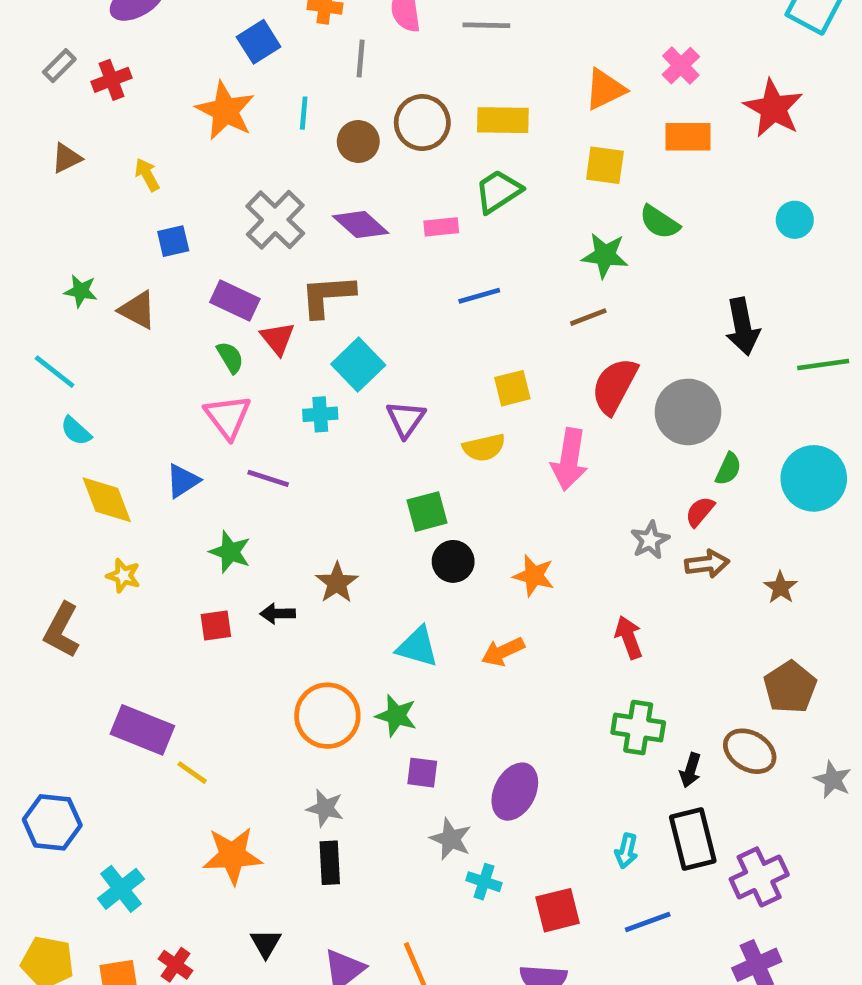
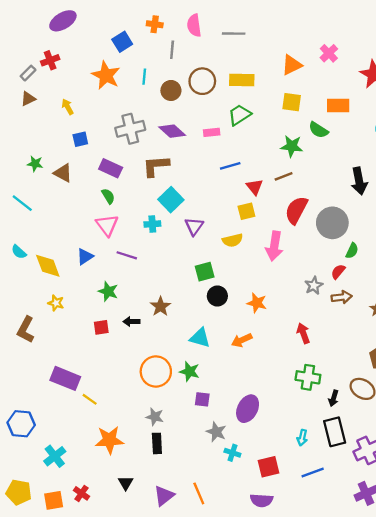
gray rectangle: (59, 66) -> (28, 73), moved
orange rectangle: (688, 137) -> (338, 106), moved
gray cross: (275, 220) -> (130, 129), turned 32
red triangle: (278, 338) -> (255, 187), moved
cyan semicircle: (76, 431) -> (19, 252), moved

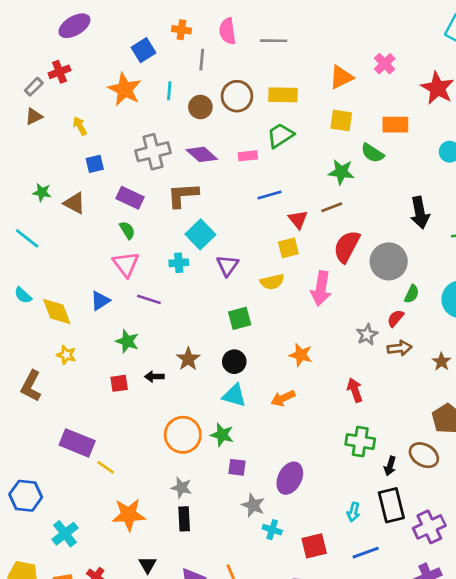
black circle: (217, 296) -> (234, 362), moved

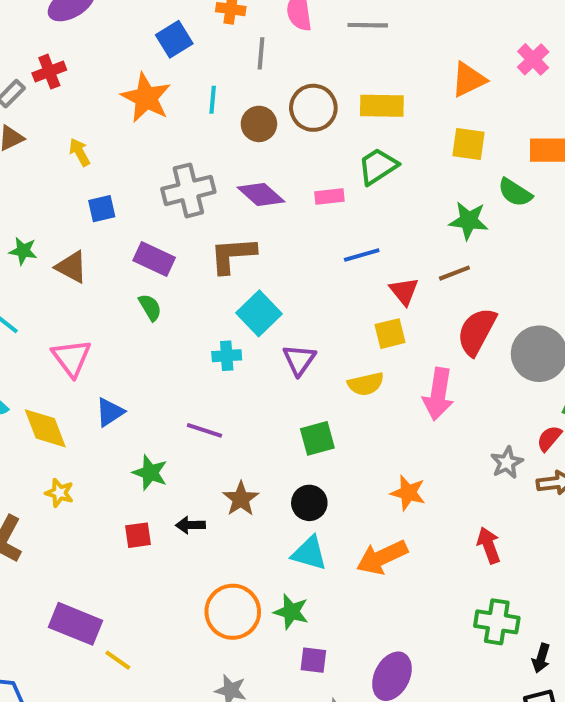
pink triangle: (126, 264) -> (71, 358), moved
purple line: (149, 299) -> (205, 430), moved
orange arrow: (283, 398) -> (382, 557), size x1.4

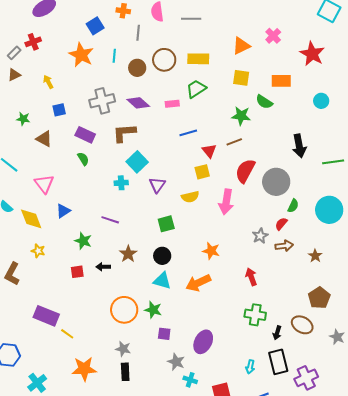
green star: (23, 251) -> (23, 119), moved

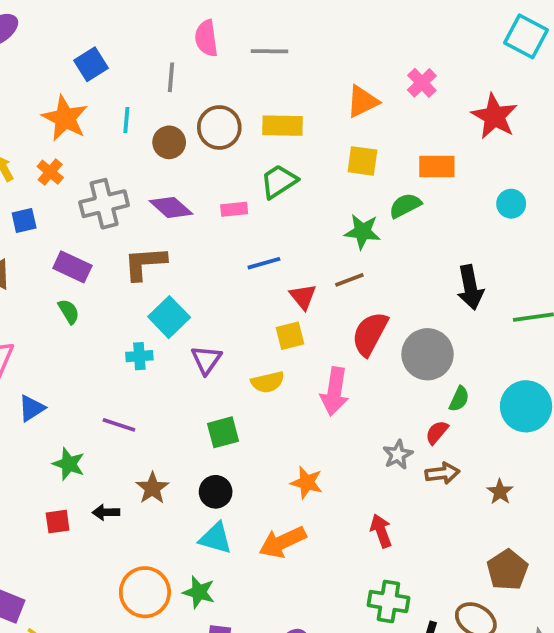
orange cross: (123, 11) -> (50, 172), moved, turned 32
green semicircle: (264, 102) -> (405, 206), turned 120

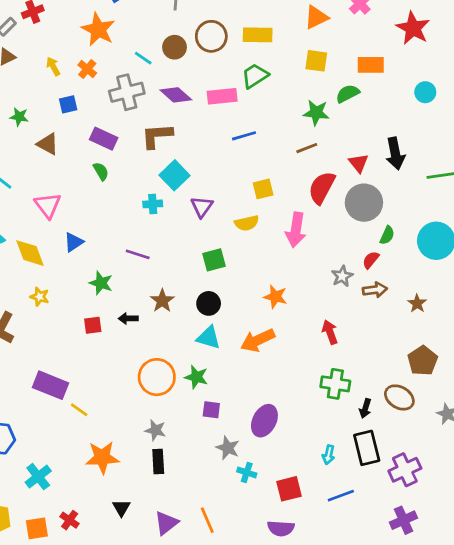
cyan line: (126, 120) -> (143, 58), moved, turned -60
pink rectangle: (234, 209) -> (222, 96), size x1.5
red triangle: (303, 297) -> (358, 163), moved

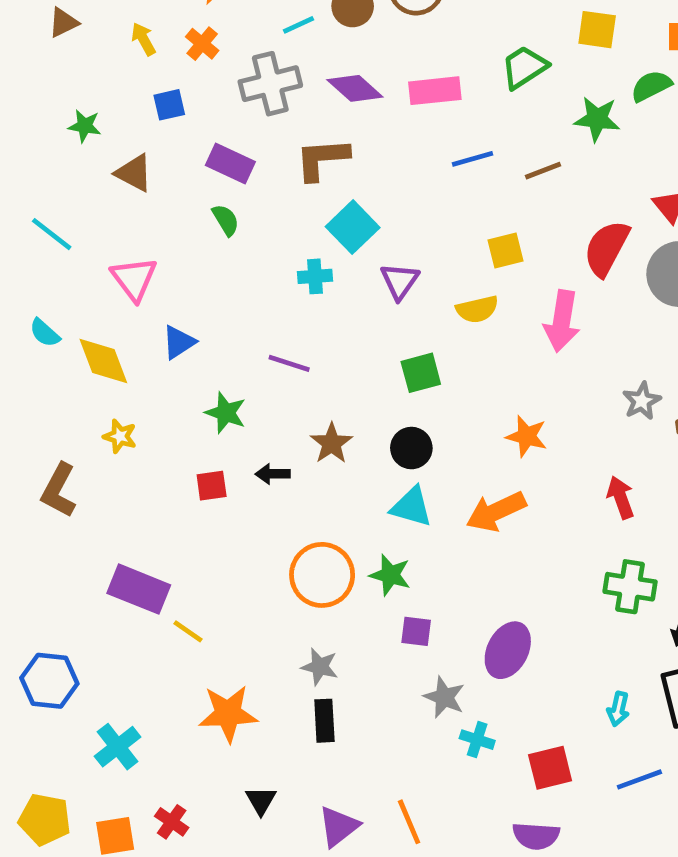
cyan line: (143, 58) -> (299, 25), turned -60
green trapezoid: (255, 76) -> (524, 67), moved
brown line: (307, 148) -> (543, 171), moved

